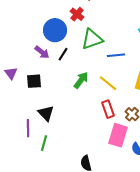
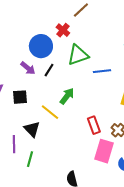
yellow line: (108, 83) -> (50, 112), moved

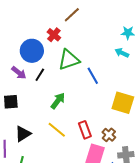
blue line: (102, 71) -> (93, 76), turned 66
yellow line: (50, 112) -> (57, 130), moved
black triangle: (32, 129) -> (23, 134), turned 42

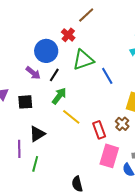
green arrow: (58, 101) -> (59, 96), moved
yellow line: (57, 130) -> (71, 117), moved
brown cross: (109, 135) -> (122, 124), moved

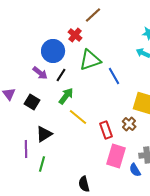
black square: (25, 102) -> (32, 102), turned 35

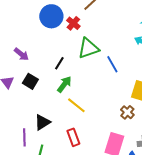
blue circle: (53, 51) -> (51, 16), moved
purple arrow: (40, 73) -> (21, 54), moved
black square: (32, 102) -> (30, 81), moved
red rectangle: (106, 130) -> (73, 137), moved

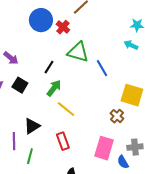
green triangle: (88, 48) -> (78, 52), turned 35

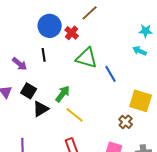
black line: (49, 67) -> (44, 55), moved, turned -40
black triangle: (32, 126) -> (41, 109), moved

